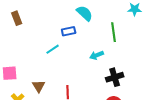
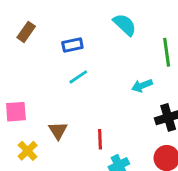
brown rectangle: (17, 18) -> (26, 32), turned 56
blue rectangle: (69, 31) -> (72, 45), moved

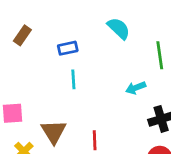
cyan line: (78, 77) -> (73, 79), turned -60
brown triangle: (58, 131) -> (54, 132), size x1.4

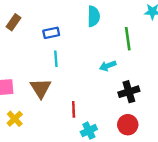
cyan semicircle: (119, 28) -> (94, 16), turned 48
brown triangle: (54, 132) -> (41, 88), moved

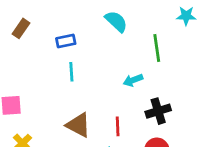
cyan semicircle: (94, 16) -> (116, 21), turned -48
brown triangle: (41, 88) -> (78, 125), moved, turned -30
red line: (74, 109) -> (118, 126), moved

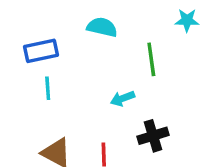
cyan semicircle: (116, 21) -> (102, 27), turned -30
blue rectangle: (66, 41) -> (41, 51), size x1.4

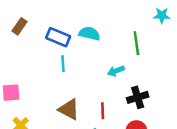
cyan semicircle: (102, 27) -> (89, 34), moved
blue rectangle: (41, 51) -> (58, 37), turned 35

